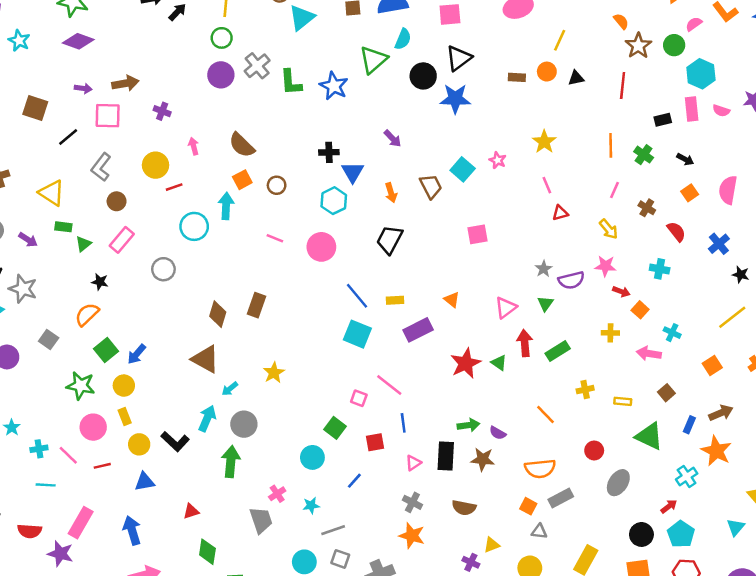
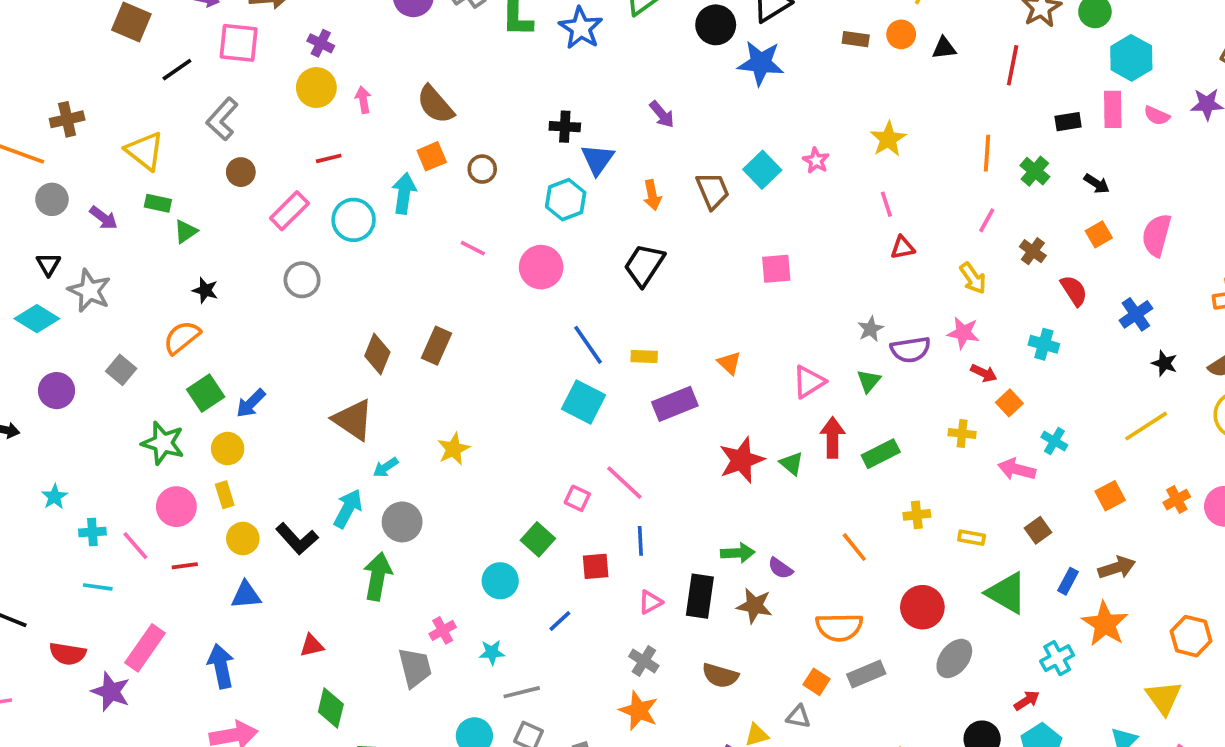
yellow circle: (156, 165) -> (316, 88), moved
pink rectangle: (122, 240) -> (289, 211), moved
red circle: (594, 450) -> (922, 607), size x1.5
gray triangle: (539, 531) -> (798, 717), moved

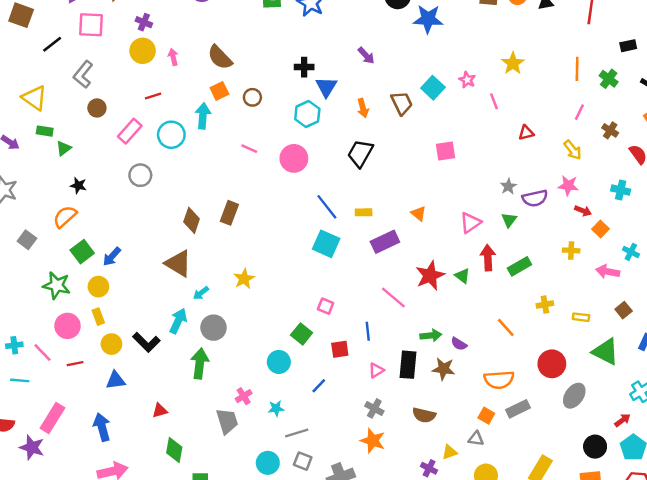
pink line: (886, 204) -> (494, 101), moved
pink line: (624, 483) -> (393, 298), moved

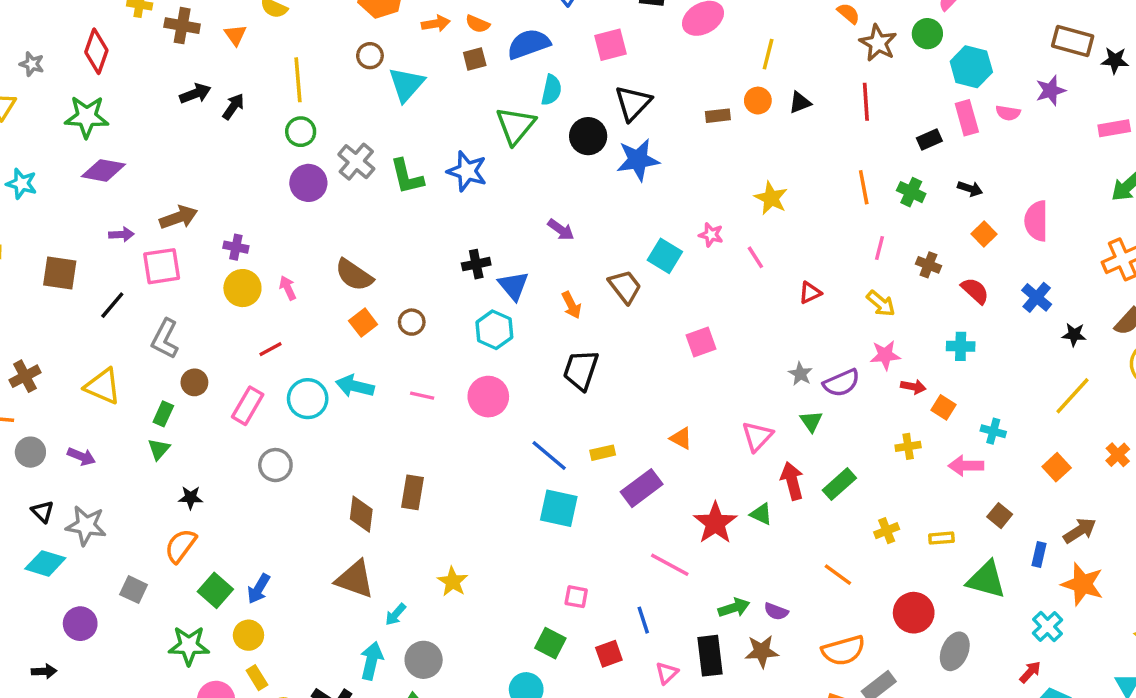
cyan arrow: (203, 116) -> (355, 386), moved, turned -70
green rectangle: (45, 131) -> (163, 414), moved, turned -63

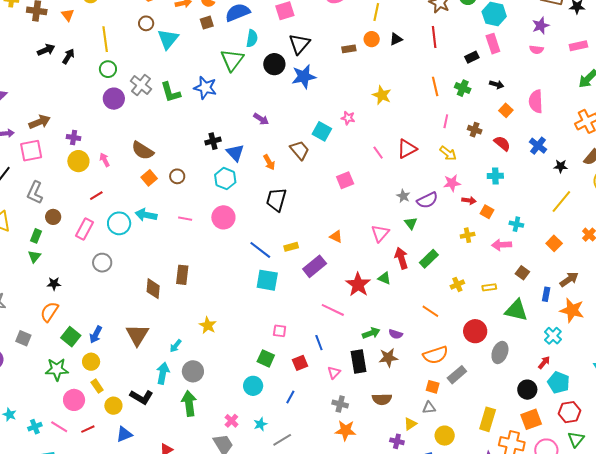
pink semicircle: (1008, 113) -> (536, 50), moved
pink line: (755, 257) -> (378, 153), moved
red triangle: (810, 293) -> (407, 149), size x1.5
brown triangle: (355, 579) -> (137, 335), moved, turned 45

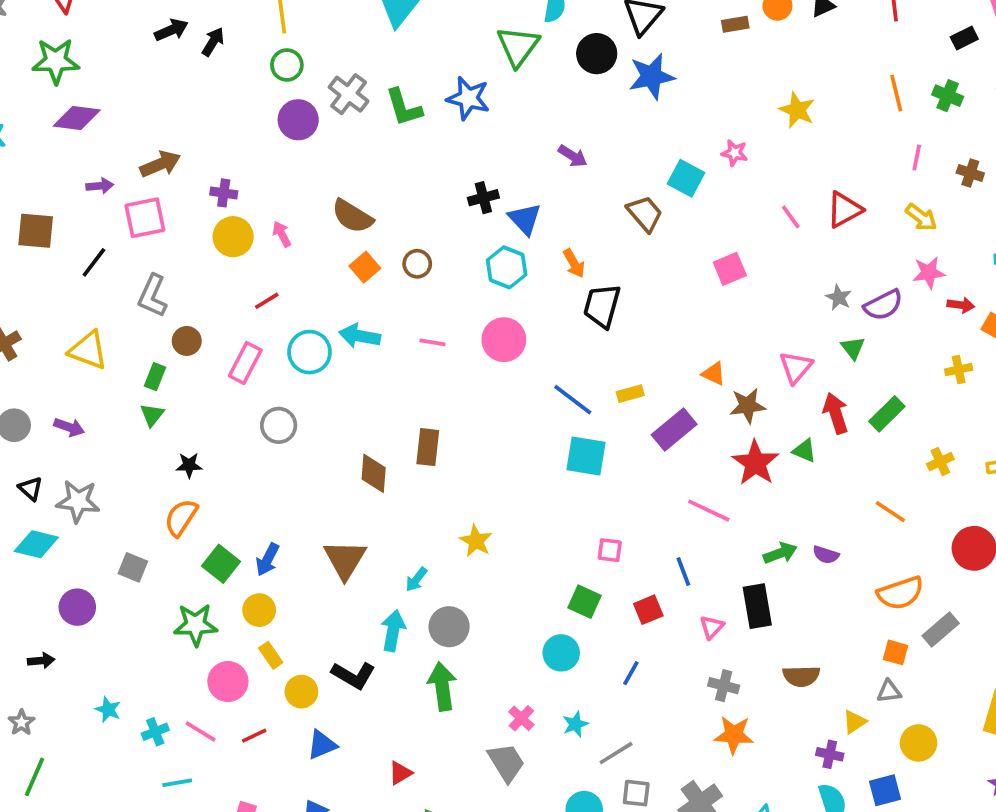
orange arrow: (269, 162) -> (574, 263), moved
brown star: (388, 358) -> (748, 406), moved

